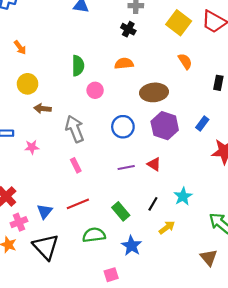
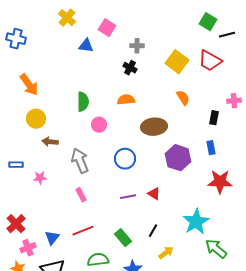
orange arrow: (20, 47) -> (29, 85), size x1.6
blue rectangle: (202, 124) -> (211, 148), moved, turned -48
purple hexagon: (165, 126) -> (178, 158), moved
cyan star: (183, 196) -> (196, 222), moved, size x1.5

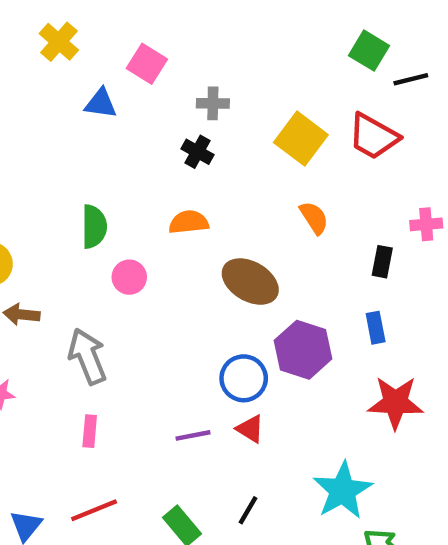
brown ellipse: (154, 127) -> (250, 282), turned 35
blue circle: (125, 159) -> (244, 378), moved
pink rectangle: (81, 195) -> (90, 431), turned 32

